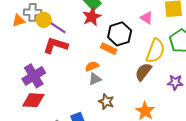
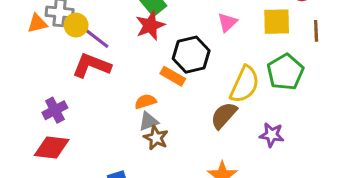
pink triangle: (146, 18) -> (227, 22), moved, turned 40
purple cross: (34, 76) -> (55, 110), size x0.7
brown star: (106, 102) -> (156, 138), moved

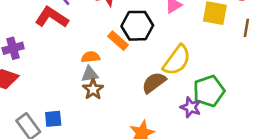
green pentagon: (285, 72) -> (209, 91), moved

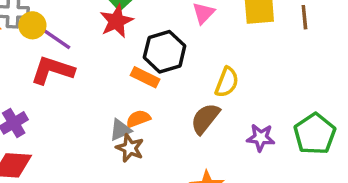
orange semicircle: (91, 57) -> (138, 119), moved
yellow semicircle: (177, 60) -> (227, 82), size x0.7
green pentagon: (209, 91) -> (315, 134), moved

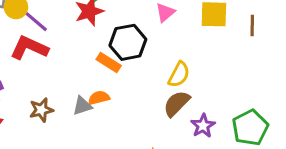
brown semicircle: (205, 119) -> (177, 104), moved
purple star: (261, 138) -> (203, 126), turned 30
brown star: (130, 148) -> (41, 110), moved, turned 30

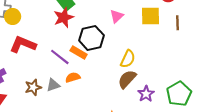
purple line: (35, 20) -> (60, 57), moved
gray triangle: (82, 106) -> (53, 85), moved

